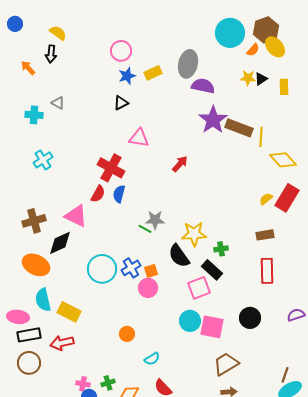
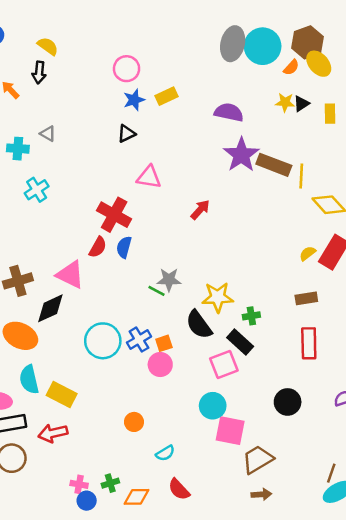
gray ellipse: (188, 64) -> (233, 44), moved
cyan cross: (43, 160) -> (37, 190), moved
pink square: (212, 327) -> (230, 431), moved

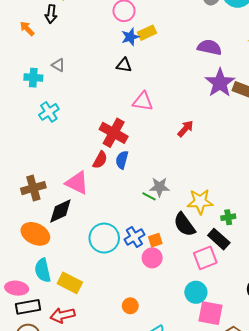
yellow rectangle: (166, 96) -> (147, 33), moved
black triangle: (127, 134) -> (124, 65), turned 35

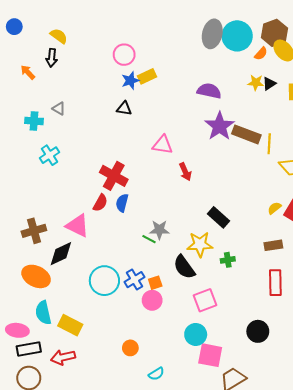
pink triangle: (143, 102) -> (162, 145), moved
red arrow: (185, 129) -> (185, 172), turned 114
black rectangle: (219, 239) -> (218, 217), moved

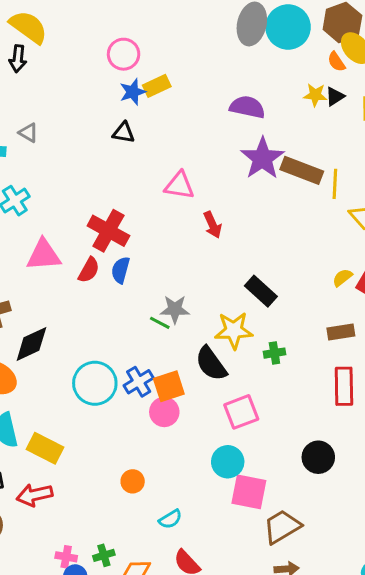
yellow semicircle: (59, 36) -> (28, 27), size x1.5
orange semicircle: (261, 54) -> (336, 62), moved, turned 104
pink triangle: (77, 226) -> (44, 255), moved, turned -30
orange square: (155, 283) -> (169, 386), size x1.5

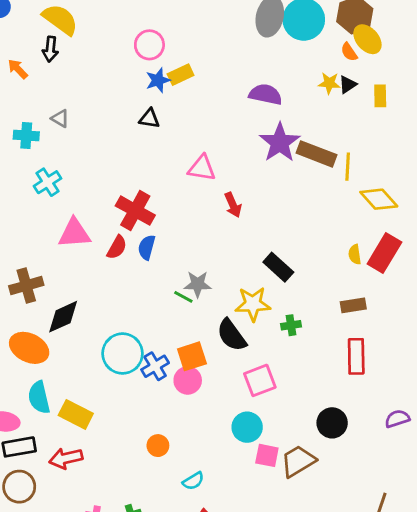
yellow semicircle: (342, 278) -> (355, 254), turned -60
blue cross: (139, 382) -> (155, 366), moved
pink square: (249, 492) -> (267, 455), size x0.7
brown trapezoid: (282, 527) -> (298, 461), moved

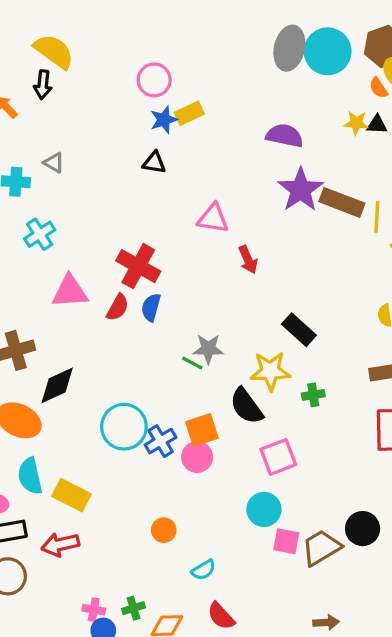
black triangle: (348, 85) -> (377, 124), turned 36
black circle: (332, 423) -> (363, 529), moved

